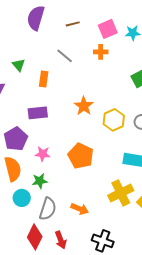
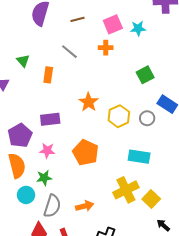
purple rectangle: (38, 113) -> (50, 119), moved
orange arrow: (80, 209) -> (85, 206), turned -36

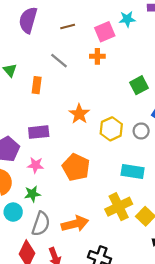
cyan star: (138, 28) -> (127, 19), moved
orange arrow: (85, 206) -> (75, 224), size x1.4

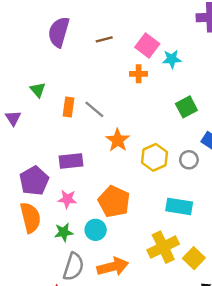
cyan star: (127, 19) -> (172, 59), moved
pink square: (105, 32) -> (147, 46), turned -30
gray line: (59, 61) -> (94, 109), moved
cyan circle: (13, 212) -> (96, 230), moved

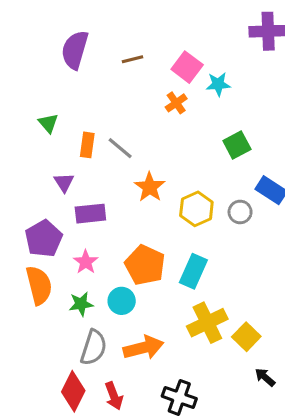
orange cross: (139, 74) -> (176, 103), turned -35
purple triangle: (13, 118) -> (64, 182), moved
pink star: (67, 199) -> (86, 262), turned 30
cyan rectangle: (179, 206) -> (193, 271), moved, turned -75

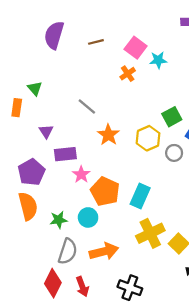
orange rectangle: (87, 145) -> (17, 108), moved
green square: (237, 145) -> (172, 117), moved
yellow hexagon: (196, 209) -> (148, 138), moved
pink star: (86, 262) -> (81, 174), moved

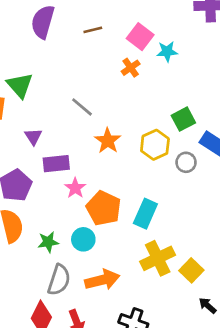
green triangle: (35, 88) -> (20, 85), size x1.5

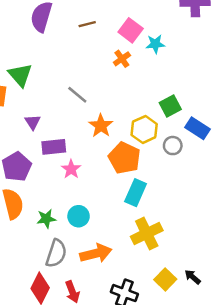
orange pentagon: (104, 208) -> (124, 158), moved
yellow square: (191, 270) -> (165, 279), moved

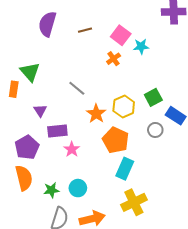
yellow hexagon: (144, 129) -> (124, 107), moved

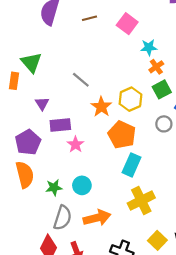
cyan star: (141, 46) -> (149, 47), moved
orange cross: (114, 59) -> (156, 67), moved

